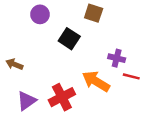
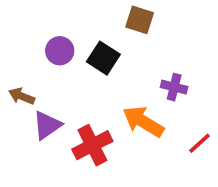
purple circle: (40, 14) -> (60, 51), moved
red line: (131, 76) -> (200, 143), moved, turned -56
purple triangle: (27, 101) -> (47, 125), moved

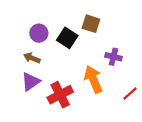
brown square: (140, 20) -> (91, 24), moved
brown arrow: (22, 96) -> (32, 58), moved
orange arrow: (143, 122) -> (93, 79), turned 36

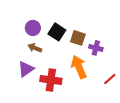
brown square: (91, 24) -> (78, 38), moved
brown arrow: (32, 58) -> (35, 48), moved
red cross: (60, 95) -> (51, 80), turned 35

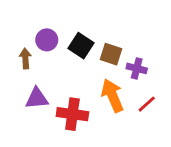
brown arrow: (35, 48) -> (25, 58), moved, turned 64
purple triangle: (26, 69) -> (37, 98), turned 30
red line: (110, 79) -> (147, 104), moved

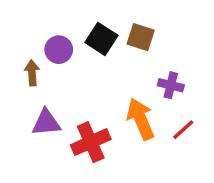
black square: (81, 46) -> (101, 39), moved
brown square: (111, 54) -> (141, 37), moved
red cross: (72, 114) -> (91, 142), turned -32

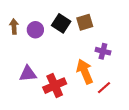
brown square: (141, 37) -> (85, 22), turned -35
brown arrow: (32, 73) -> (14, 27), moved
red line: (183, 130) -> (104, 88), moved

